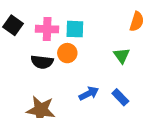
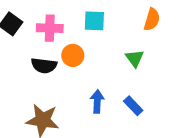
cyan square: (75, 29) -> (94, 21), moved
blue arrow: (89, 93) -> (97, 101), turned -60

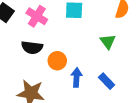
pink cross: (50, 28) -> (37, 16), turned 30
orange circle: (73, 55) -> (57, 61), moved

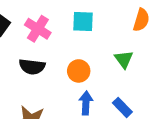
orange circle: (57, 61) -> (79, 71), moved

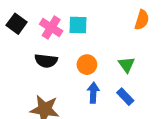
cyan square: (83, 21) -> (78, 25), moved
green triangle: (124, 59) -> (127, 65), moved

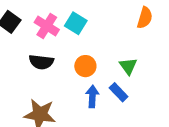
cyan square: (78, 25) -> (76, 23), turned 30
blue rectangle: (125, 97) -> (119, 92), moved

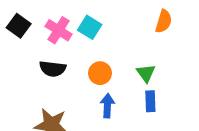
blue rectangle: (119, 92) -> (150, 101), moved, turned 42

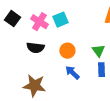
cyan square: (90, 27) -> (60, 20), turned 35
blue arrow: (107, 106) -> (72, 73), turned -49

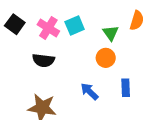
orange circle: (67, 51) -> (106, 58), moved
green triangle: (98, 51) -> (111, 33), moved

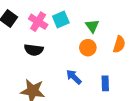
orange semicircle: (137, 21) -> (119, 44), moved
blue rectangle: (126, 88) -> (105, 83), moved

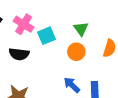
cyan square: (61, 20) -> (47, 36), moved
blue arrow: (74, 77) -> (72, 85), moved

